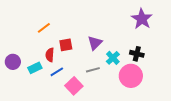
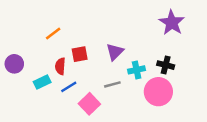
cyan cross: (113, 58) -> (137, 70), turned 32
purple circle: (13, 62) -> (14, 64), moved

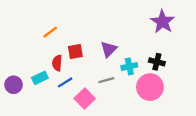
purple circle: (14, 64) -> (14, 85), moved

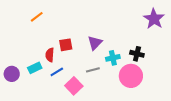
purple star: (163, 22) -> (154, 19), moved
orange line: (50, 32) -> (37, 17), moved

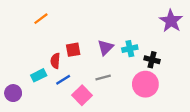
cyan cross: (113, 58) -> (130, 49), moved
purple circle: (12, 74) -> (13, 93), moved

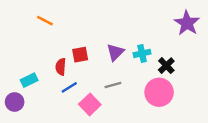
orange line: (41, 19) -> (45, 21), turned 64
black cross: (152, 60) -> (166, 66), turned 32
cyan rectangle: (39, 75) -> (29, 80), moved

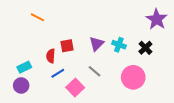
cyan cross: (142, 53) -> (119, 45), turned 32
black cross: (166, 66) -> (145, 48), moved
gray line: (113, 85) -> (94, 71), turned 56
purple circle: (15, 102) -> (21, 85), moved

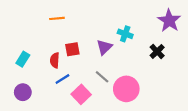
orange line: (37, 17) -> (57, 18), moved, turned -32
cyan cross: (119, 45) -> (125, 34), moved
cyan rectangle: (24, 67) -> (23, 59), moved, turned -32
pink circle: (133, 77) -> (126, 89), moved

